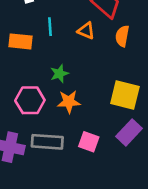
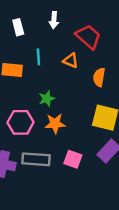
orange semicircle: (122, 36) -> (99, 77), moved

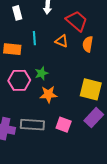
orange semicircle: (99, 77) -> (88, 44), moved
pink hexagon: (21, 122) -> (19, 80), moved

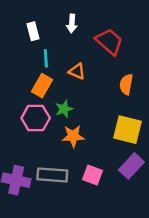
cyan line: (34, 38) -> (46, 58), moved
orange triangle: (62, 41) -> (77, 71), moved
orange semicircle: (88, 44) -> (126, 84), moved
orange rectangle: (12, 49) -> (42, 86), moved, turned -66

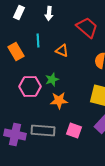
white arrow: (72, 23) -> (49, 14), moved
white rectangle: (33, 31) -> (19, 12), moved, turned 40
orange rectangle: (42, 86) -> (16, 52), moved, turned -60

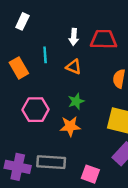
white arrow: (49, 14) -> (74, 37), moved
red trapezoid: (87, 28) -> (104, 39), turned -40
green star: (52, 80) -> (76, 101), moved
pink square: (74, 130) -> (90, 174), moved

